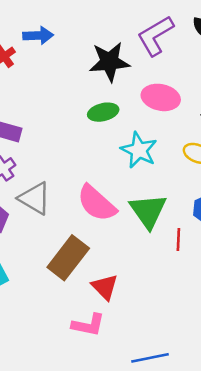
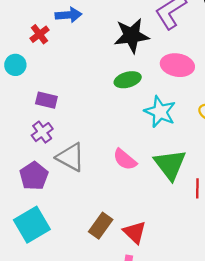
pink semicircle: (97, 203) -> (125, 159), size x0.7
brown rectangle: (68, 258) -> (101, 226), moved, size x0.7

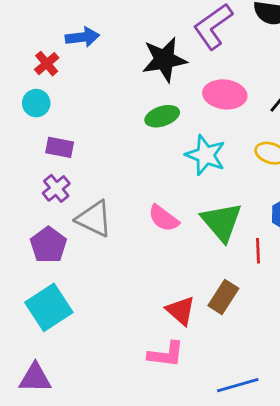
cyan circle: (15, 65) -> (36, 103), moved
brown rectangle: (101, 226) -> (223, 297), moved

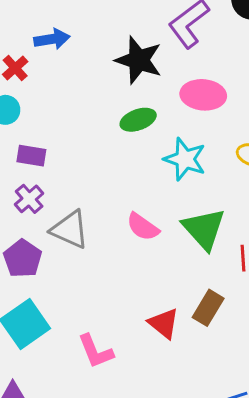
black star: (164, 60) -> (139, 60), turned 30
pink L-shape: (166, 354) -> (96, 351), moved, turned 63

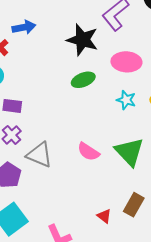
cyan star: (185, 159) -> (126, 100), moved, size x0.7
red triangle: (164, 323) -> (104, 216), size x0.7

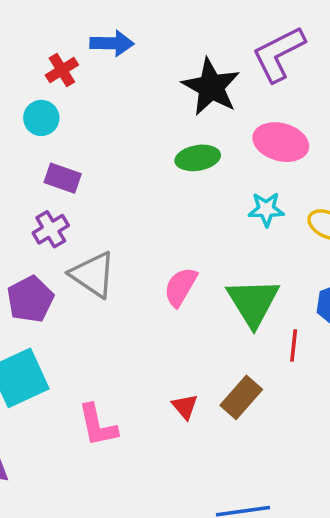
cyan star: (126, 100) -> (266, 209), turned -30
pink semicircle: (88, 152) -> (180, 287), turned 75

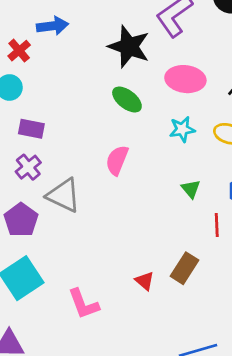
green ellipse: (198, 158) -> (127, 100), turned 56
pink semicircle: (180, 287) -> (117, 160), moved
green triangle: (253, 302) -> (191, 189), moved, size x0.5

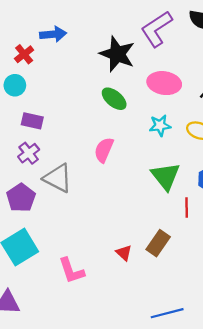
green triangle: (191, 189) -> (166, 176), size x1.8

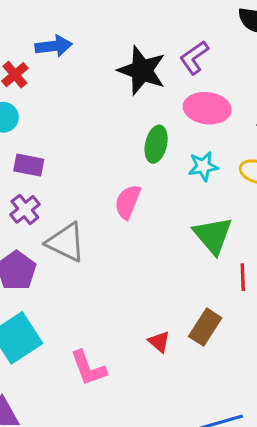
purple L-shape: (157, 29) -> (194, 57), moved, size x0.7
green ellipse: (114, 99) -> (156, 144), moved, turned 65

